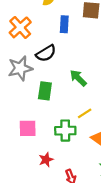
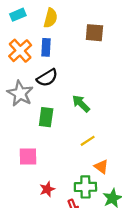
blue rectangle: (64, 24) -> (46, 47), moved
gray star: (20, 68) -> (20, 93), turned -30
green cross: (65, 131) -> (85, 187), moved

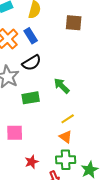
blue rectangle: (46, 47) -> (31, 36), turned -35
green rectangle: (46, 117) -> (31, 98), turned 72
orange triangle: (101, 167) -> (66, 137), moved

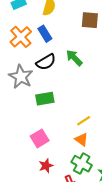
green arrow: (62, 86) -> (74, 58), moved
pink square: (15, 133) -> (40, 138), moved, turned -30
green cross: (66, 160) -> (82, 164), turned 30

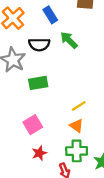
blue rectangle: (45, 34) -> (50, 15), moved
black semicircle: (46, 62) -> (39, 44), turned 30
green cross: (82, 164) -> (77, 151), turned -30

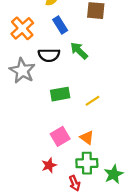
green rectangle: (38, 83) -> (60, 94), moved
yellow line: (79, 106) -> (92, 101), moved
pink square: (33, 125) -> (60, 136), moved

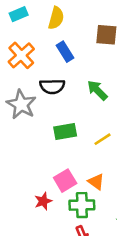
green arrow: (79, 51) -> (97, 90), moved
green cross: (87, 163) -> (82, 205), moved
red star: (49, 165) -> (43, 201), moved

